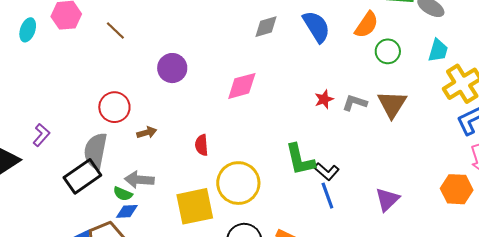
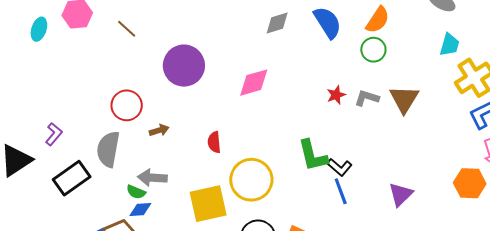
green circle: (388, 51) -> (373, 50), moved
purple circle: (172, 68) -> (184, 66), size x1.4
black rectangle: (82, 176) -> (72, 178), moved

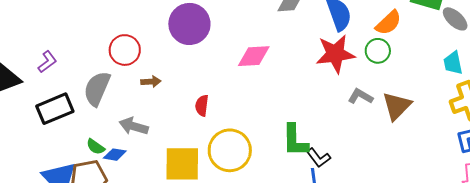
cyan trapezoid: (449, 45) -> (453, 63), turned 140
red star: (336, 95) -> (335, 54), moved, size x2.0
green semicircle: (136, 192) -> (96, 147), moved

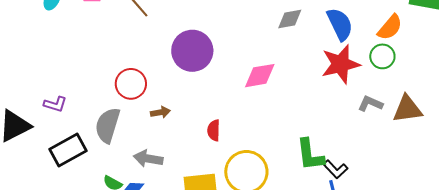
purple L-shape: (47, 62) -> (55, 104), turned 60
brown triangle: (397, 106) -> (407, 109), turned 44

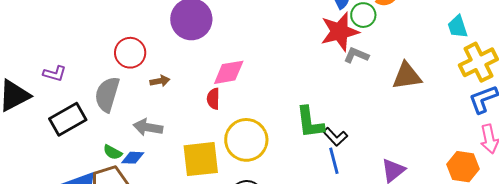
green circle: (382, 56) -> (363, 15), moved
pink diamond: (260, 76) -> (229, 72), moved
gray L-shape: (370, 104) -> (356, 55), moved

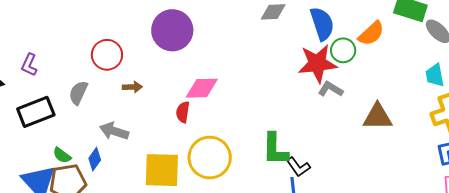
purple L-shape: (55, 74) -> (29, 65), turned 90
gray semicircle: (107, 94) -> (78, 93), size x0.7
green semicircle: (113, 152) -> (62, 155), moved
blue diamond: (133, 158) -> (95, 159), turned -65

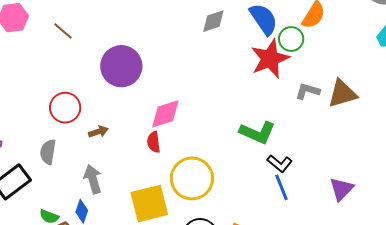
gray L-shape: (330, 89) -> (308, 91), moved
gray arrow: (114, 131) -> (93, 179), turned 72
green L-shape: (275, 149) -> (257, 133), moved, turned -51

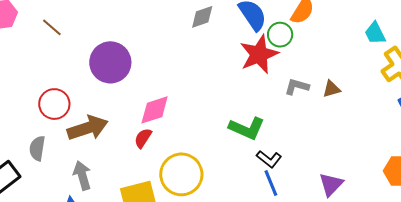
brown triangle: (342, 94) -> (332, 89), size x0.6
brown arrow: (98, 132) -> (88, 128), size x2.0
red semicircle: (154, 142) -> (143, 138), turned 40

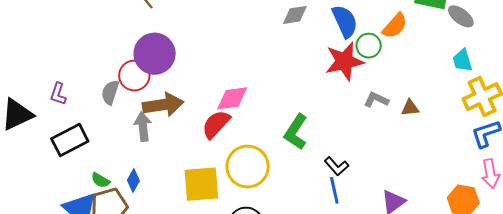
purple circle: (110, 62) -> (155, 54), moved
green L-shape: (247, 128) -> (296, 132), moved, turned 90
red semicircle: (143, 138) -> (216, 124), size x1.5
gray semicircle: (37, 148) -> (110, 92), moved
gray arrow: (82, 175) -> (143, 127), moved

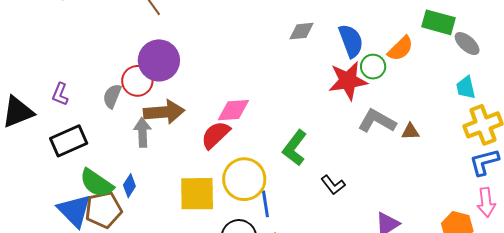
gray L-shape: (376, 100) -> (377, 121), size x1.5
green semicircle: (100, 180) -> (97, 183), size x1.8
blue line: (334, 190) -> (265, 204), moved

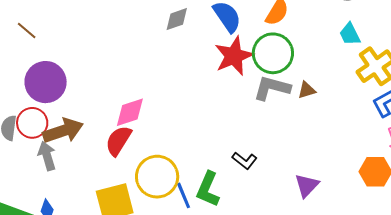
green circle: (373, 67) -> (273, 53), moved, size x1.6
red circle: (137, 81) -> (32, 123), moved
green L-shape: (295, 148) -> (208, 189), moved

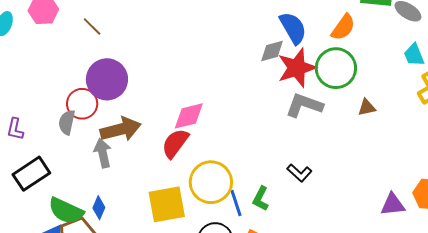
gray diamond: (177, 19) -> (272, 51), moved
gray L-shape: (272, 88) -> (304, 105), moved
red circle: (32, 123) -> (82, 104), moved
purple triangle: (307, 186) -> (393, 204), moved, turned 36
green L-shape: (208, 189) -> (261, 199), size x0.7

